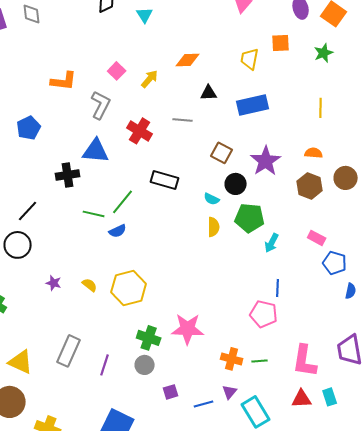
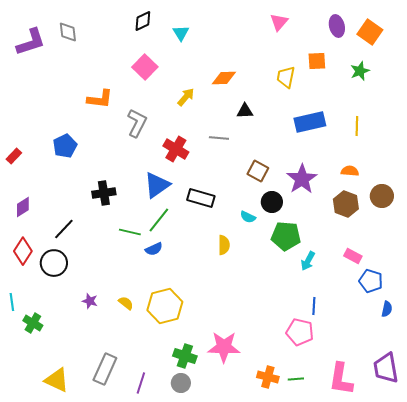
pink square: (117, 71) -> (145, 67), moved, size x1.4
blue rectangle: (253, 105) -> (310, 122), moved
blue triangle: (96, 151) -> (157, 185), moved, turned -40
yellow semicircle: (214, 227) -> (224, 245), moved

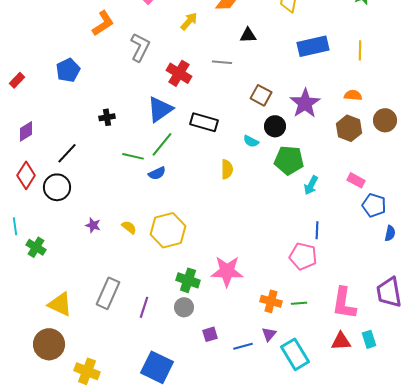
orange L-shape: (100, 99) -> (103, 23), turned -40
black cross: (104, 193) -> (107, 117), size x0.7

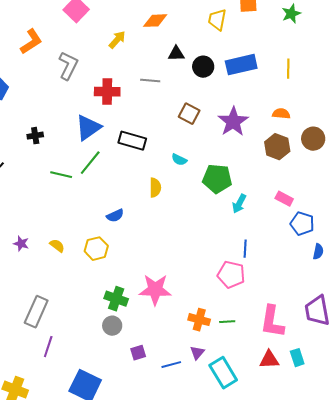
red cross: (179, 73) -> (107, 92), turned -30
black circle: (275, 126) -> (203, 67), moved
blue semicircle: (157, 173) -> (115, 216), moved
yellow hexagon: (168, 230) -> (96, 249), size x0.7
purple line: (144, 307) -> (48, 347), moved

